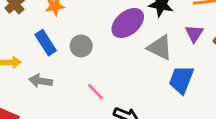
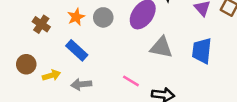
gray circle: (81, 46) -> (103, 17), moved
gray triangle: (160, 48) -> (161, 47), moved

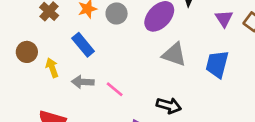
yellow arrow: (51, 75) -> (52, 68), turned -102
pink line: (131, 81) -> (115, 89), moved

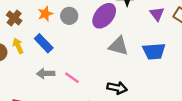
blue trapezoid: (217, 64) -> (154, 51), turned -105
yellow arrow: (52, 68) -> (18, 46), moved

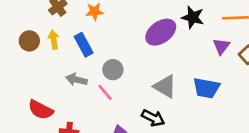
gray circle: (69, 16) -> (113, 70), moved
gray triangle: (118, 46) -> (165, 86), moved

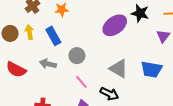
pink line: (105, 92) -> (81, 82), moved
red semicircle: (41, 110) -> (16, 70), moved

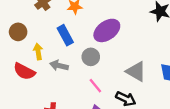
purple ellipse: (115, 25) -> (107, 30), moved
yellow arrow: (29, 32) -> (38, 52), moved

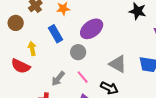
brown circle: (18, 32) -> (16, 23), moved
gray arrow: (59, 66) -> (58, 79), moved, turned -63

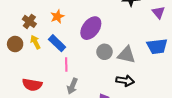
yellow arrow: (32, 49) -> (35, 42), moved
gray circle: (78, 52) -> (104, 52), moved
pink line: (83, 77) -> (66, 64), moved, turned 56

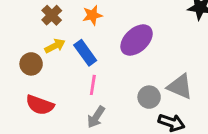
yellow arrow: (35, 42) -> (55, 46), turned 80
brown circle: (15, 44) -> (31, 64), moved
gray circle: (104, 52) -> (149, 97), moved

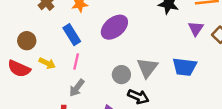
yellow arrow: (55, 46) -> (47, 63), moved, turned 49
gray triangle: (180, 87) -> (147, 68), turned 40
red semicircle: (40, 105) -> (19, 69), moved

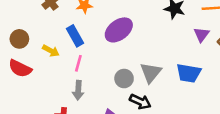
brown circle: (27, 41) -> (19, 39), moved
yellow arrow: (47, 63) -> (51, 51), moved
gray arrow: (77, 88) -> (78, 90), turned -36

